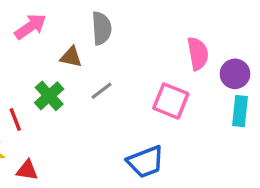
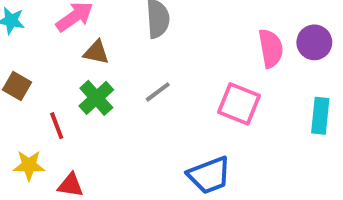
brown triangle: (71, 57) -> (96, 52), moved
purple circle: (235, 74) -> (314, 42), moved

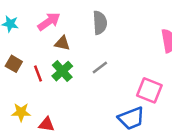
pink square: (239, 104) -> (149, 90), moved
red line: (57, 126) -> (38, 74), moved

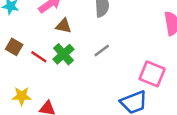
red line: (38, 74) -> (39, 57), turned -35

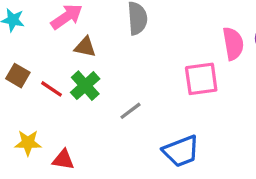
gray line: (102, 51) -> (131, 111), moved
pink square: (152, 74) -> (201, 79), moved, turned -30

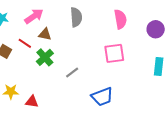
pink semicircle: (233, 44) -> (120, 19), moved
red line: (52, 89) -> (25, 43), moved

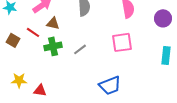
green cross: (45, 57) -> (53, 46), turned 30
gray line: (72, 73) -> (80, 49), moved

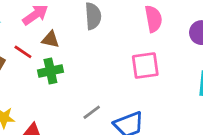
gray line: (80, 49) -> (92, 112), moved

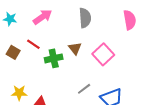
brown triangle: (50, 39) -> (75, 48), moved, turned 40
pink square: (145, 66) -> (103, 54), moved, turned -35

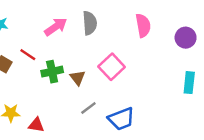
pink arrow: (43, 17) -> (56, 27), moved
brown triangle: (75, 48) -> (78, 78), moved

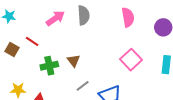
pink square: (112, 67) -> (131, 60), moved
green cross: (52, 72) -> (49, 66), moved

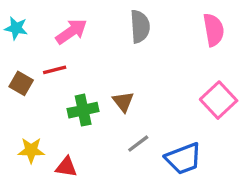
pink arrow: (55, 18) -> (71, 31), moved
red line: (32, 41) -> (55, 70), turned -48

